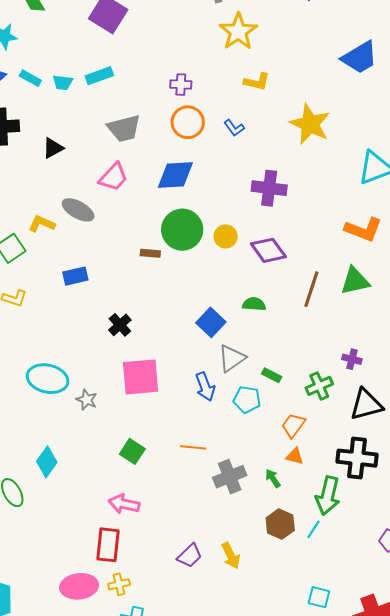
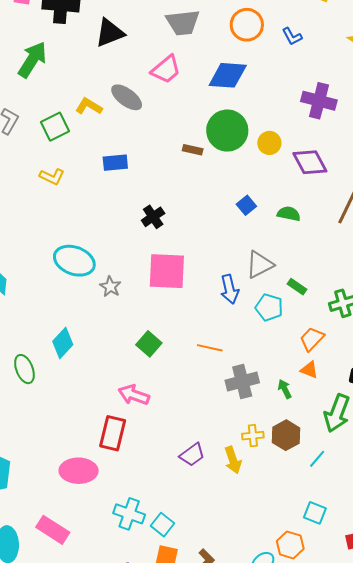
black triangle: (53, 148) -> (110, 33), size x1.4
blue square: (211, 322) -> (246, 205), moved, size x0.7
cyan line: (314, 529) -> (317, 459), moved
yellow cross: (119, 584) -> (253, 436), moved

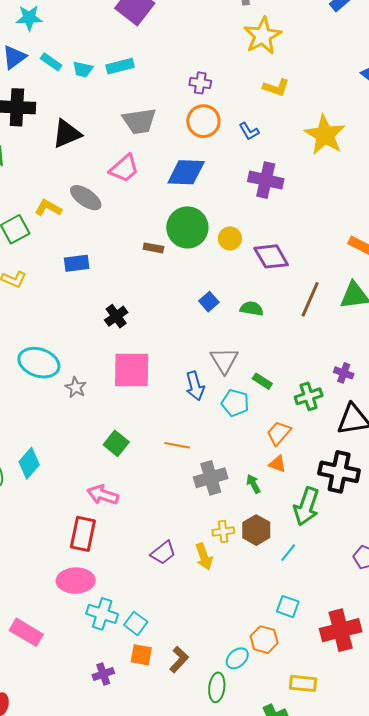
purple cross: (319, 101) -> (266, 180), moved
gray triangle: (260, 265) -> (224, 360), turned -32
cyan diamond: (63, 343) -> (29, 463), moved
pink ellipse: (79, 471) -> (76, 581), moved

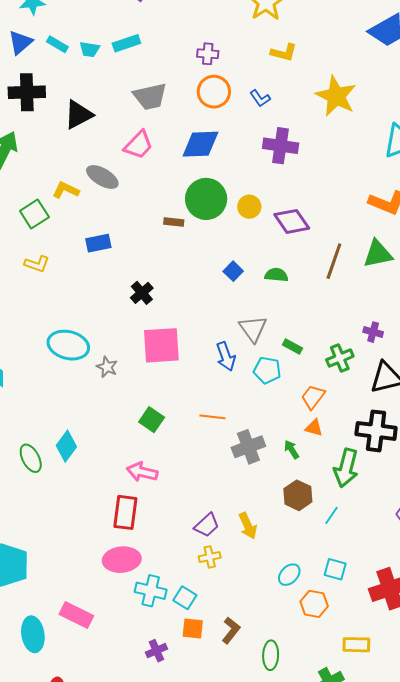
yellow cross: (223, 531) -> (210, 557), moved
cyan ellipse: (237, 658) -> (289, 575), moved

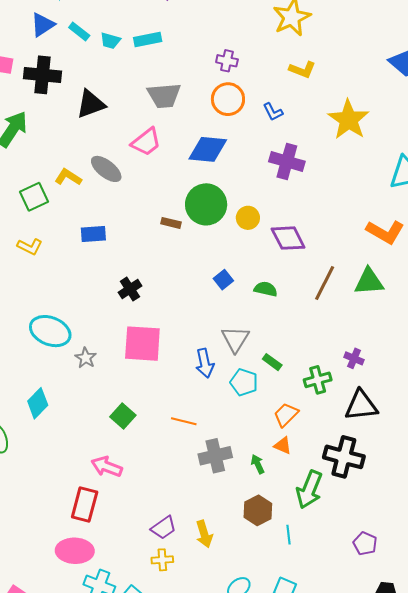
cyan diamond: (66, 446) -> (38, 403), moved
cyan line: (332, 515) -> (289, 535), turned -48

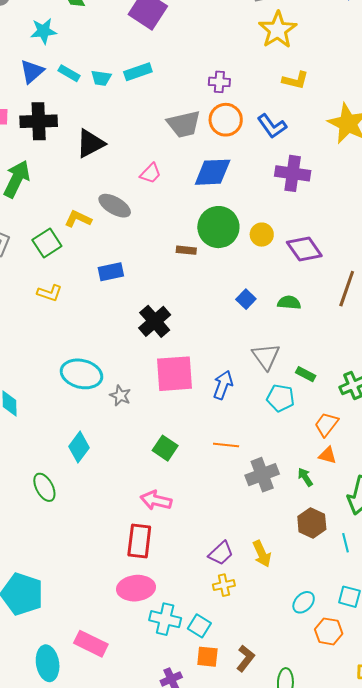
gray trapezoid: (164, 96) -> (184, 124), moved
blue L-shape: (273, 112) -> (272, 126), size x1.4
pink trapezoid: (146, 142) -> (151, 173), size x0.7
black cross: (130, 289) -> (155, 321), size x1.4
blue arrow: (205, 363) -> (223, 385), moved, turned -140

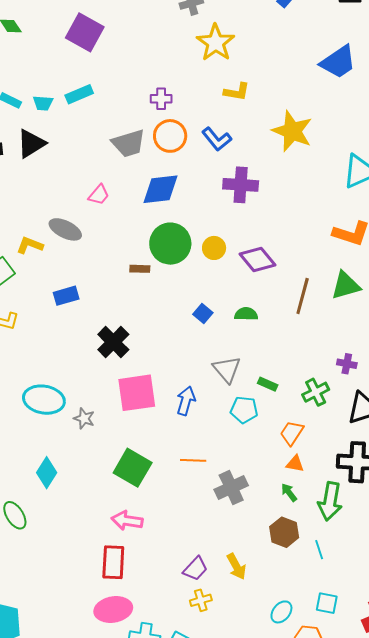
black triangle: (90, 143) -> (31, 144), moved
green square: (165, 448) -> (133, 468), size x1.5
green arrow: (305, 477) -> (289, 492), moved

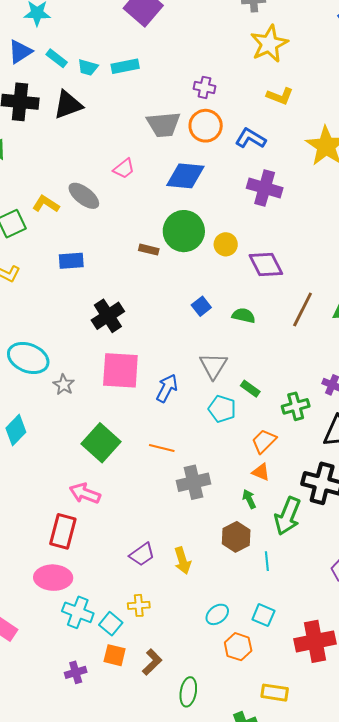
blue L-shape: (217, 139) -> (251, 138), turned 148
yellow cross: (201, 600) -> (139, 605), moved

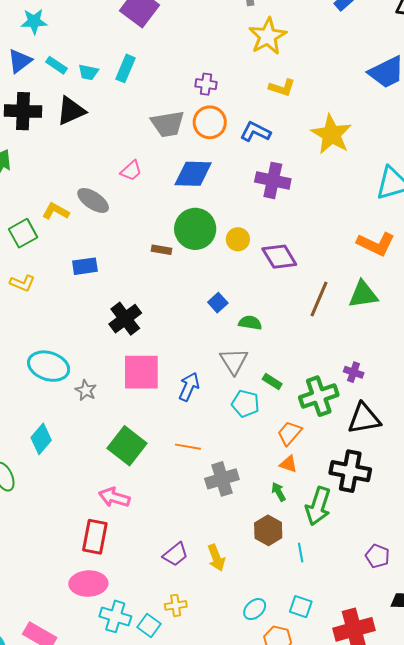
cyan rectangle: (125, 66) -> (125, 68), turned -52
green semicircle: (244, 316) -> (250, 323), moved
green cross: (296, 406) -> (319, 396), size x1.4

